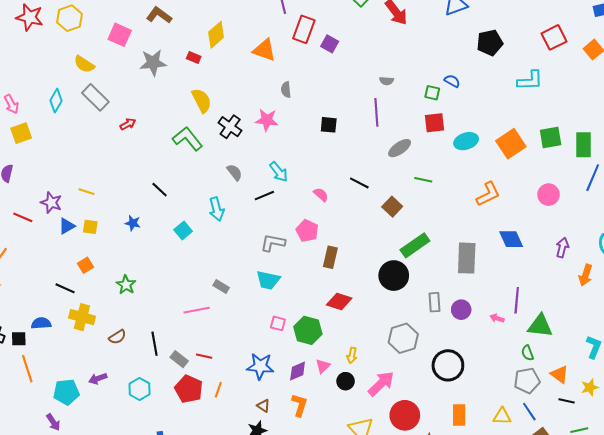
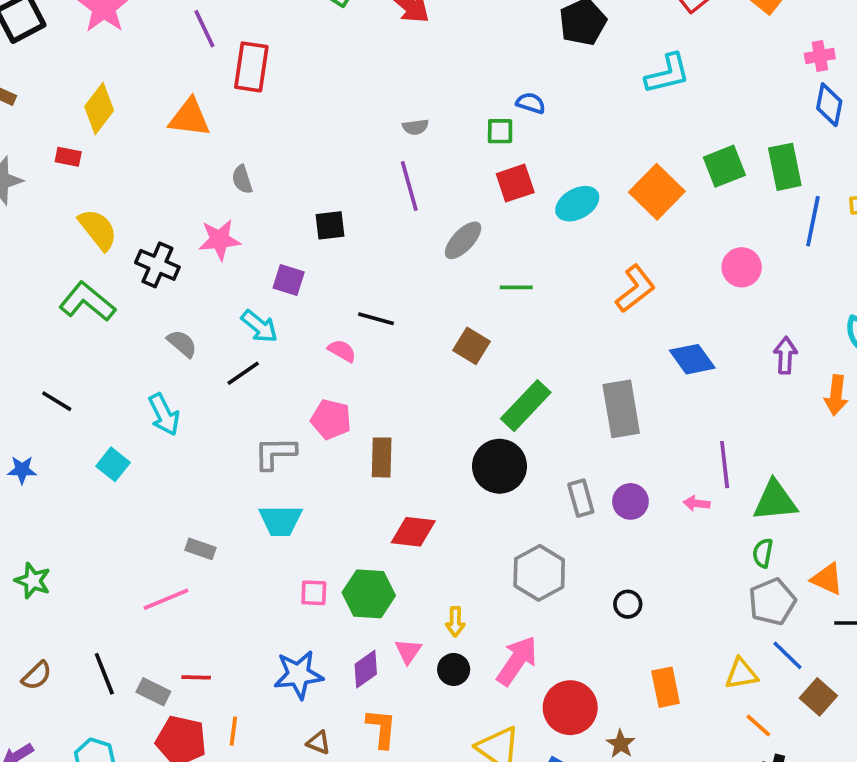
purple square: (330, 44) -> (289, 280), moved
black line: (359, 183) -> (376, 319), moved
green semicircle: (527, 353) -> (763, 553), turned 42
black circle: (448, 365) -> (628, 604), size x0.5

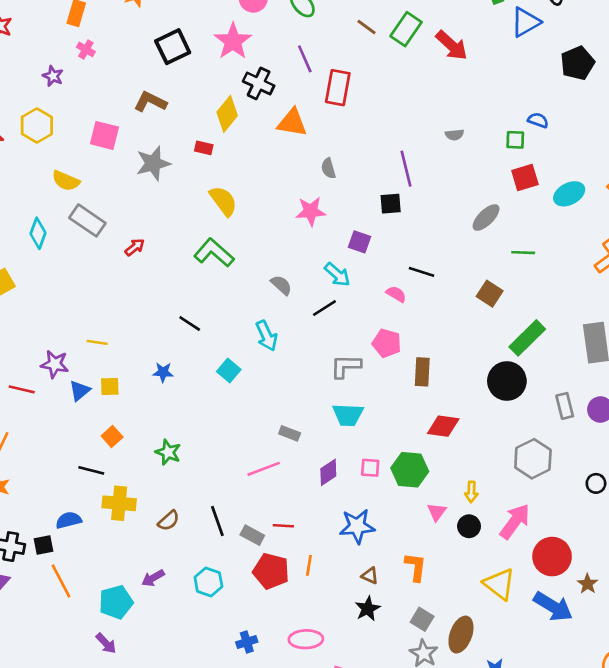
purple line: (409, 186) -> (406, 169), moved
black cross: (157, 265) -> (259, 83), moved
purple diamond: (366, 669) -> (328, 472), moved

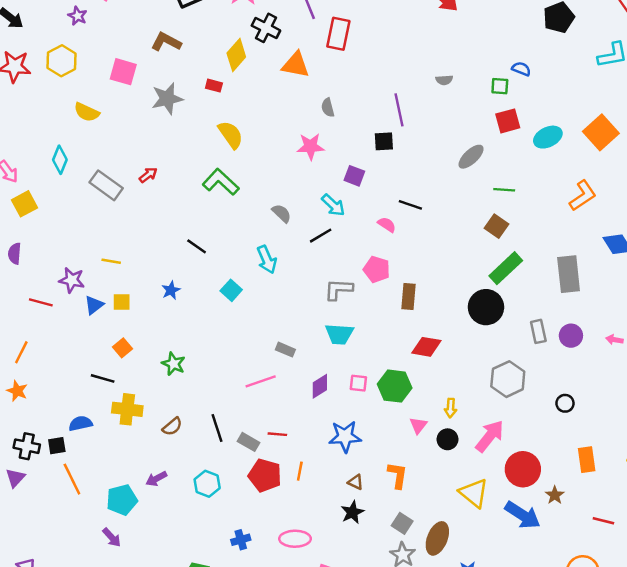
gray rectangle: (87, 220) -> (106, 185), moved
brown square: (490, 294) -> (496, 226), moved
blue star: (163, 372) -> (171, 290), turned -30

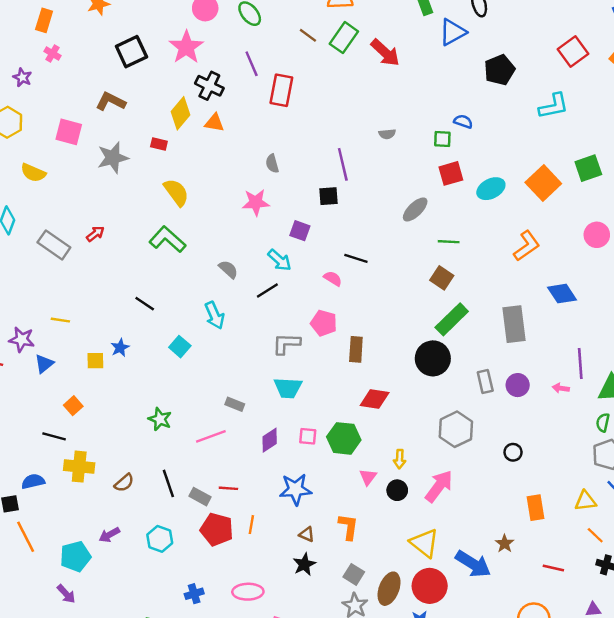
orange triangle: (296, 65) -> (214, 123), moved, size x0.7
yellow square: (122, 302) -> (95, 361), moved
green star: (173, 364) -> (160, 419), moved
red circle: (523, 469) -> (430, 586), moved

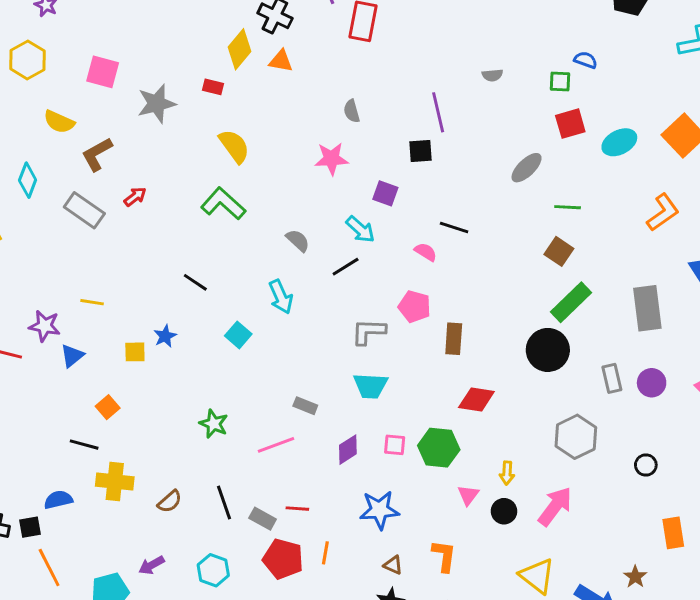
brown L-shape: (111, 102) -> (97, 154), moved, turned -56

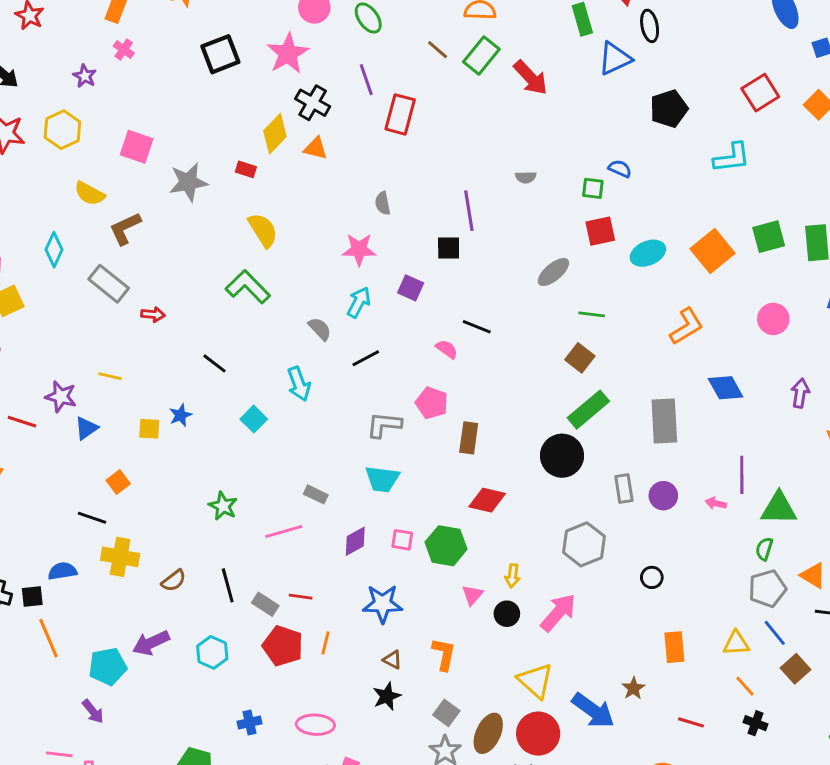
red arrow: (135, 197) -> (153, 314), moved, turned 40
cyan arrow: (360, 229) -> (359, 302), moved, turned -108
purple arrow: (152, 565) -> (151, 643), size x1.4

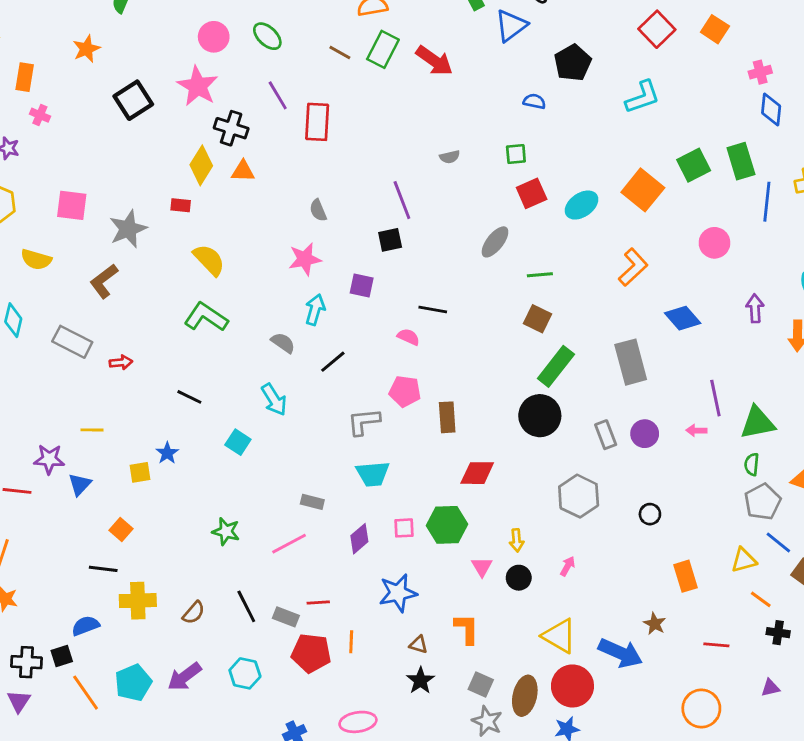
blue semicircle: (620, 169) -> (534, 101), moved
brown L-shape: (125, 229) -> (104, 281), moved
pink arrow: (558, 612) -> (568, 566), size x0.5
cyan pentagon: (108, 666) -> (133, 683), moved

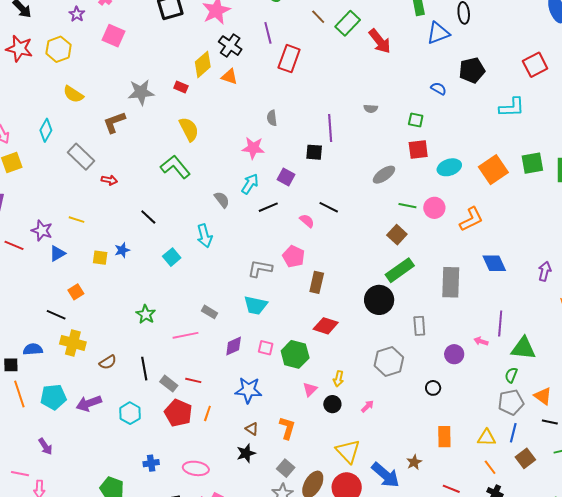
pink square: (72, 205) -> (114, 36), moved
pink circle: (714, 243) -> (434, 208), moved
black line: (333, 362) -> (268, 207), moved
purple circle: (645, 434) -> (454, 354), moved
blue line: (778, 543) -> (513, 433), turned 48

